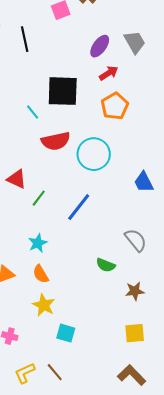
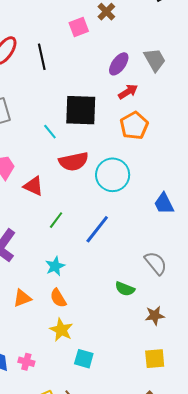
red triangle: (17, 179) -> (34, 186), moved

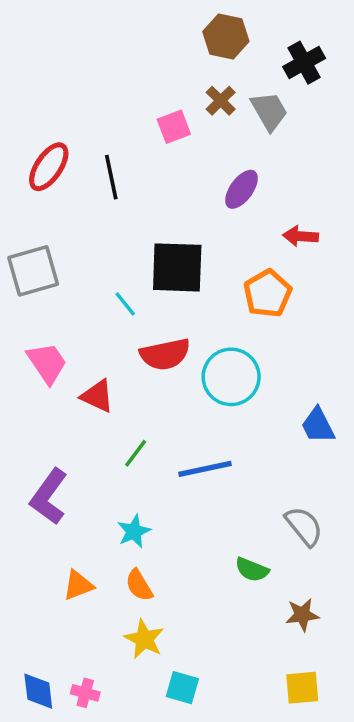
gray trapezoid: (155, 60) -> (269, 111), moved
red arrow: (128, 92) -> (301, 236), moved, turned -144
blue line: (97, 229) -> (205, 469), turned 40

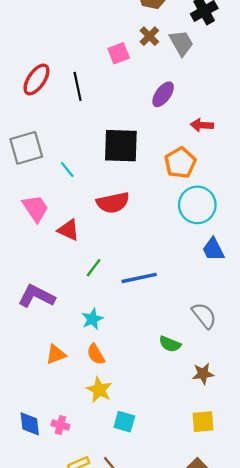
cyan line: (125, 304) -> (67, 170), moved
cyan circle: (231, 377) -> (197, 205), moved
purple L-shape: (49, 497) -> (36, 296), turned 81

